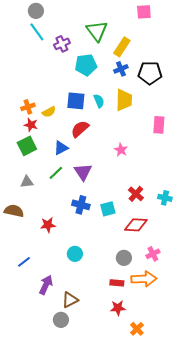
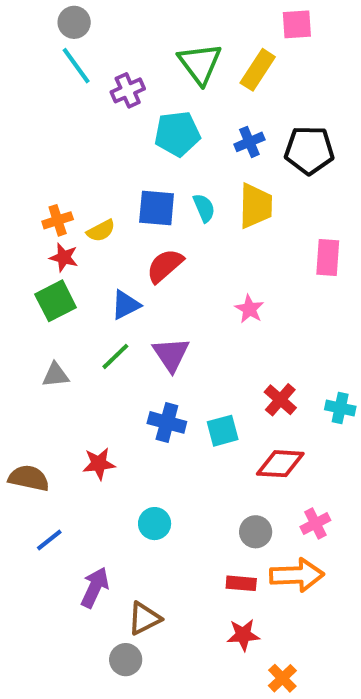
yellow rectangle: (122, 47) -> (258, 70), moved
brown semicircle: (14, 211) -> (29, 478), moved

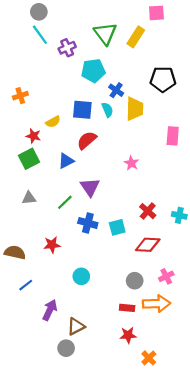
blue cross: (249, 142) -> (116, 90), moved, turned -32
orange cross: (58, 220) -> (20, 96), moved
green line: (115, 356) -> (65, 202), moved

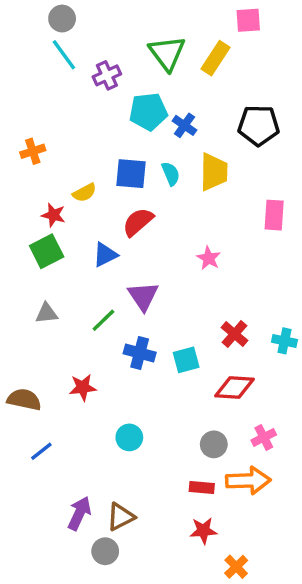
blue cross: (116, 90) -> (184, 125), moved
purple arrow: (50, 310) -> (79, 513), moved

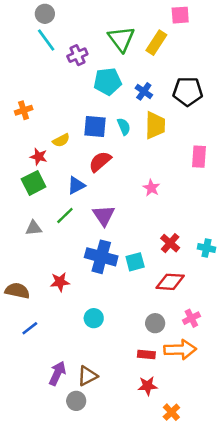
blue cross: (184, 125) -> (144, 91), moved
green line: (103, 320) -> (65, 215), moved
blue cross: (140, 353) -> (101, 257), size x1.4

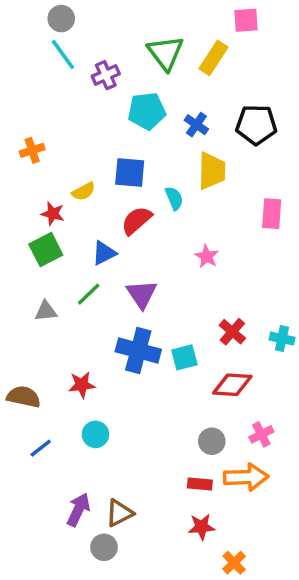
cyan semicircle: (124, 127) -> (174, 198), moved
cyan circle: (94, 318) -> (95, 434), moved

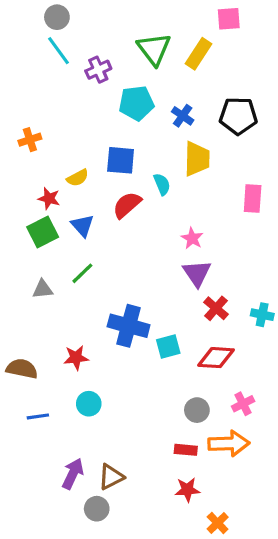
blue triangle: (104, 253) -> (82, 226), moved, turned -45
purple triangle: (142, 294) -> (197, 273), moved
cyan square: (184, 357) -> (168, 346), moved
blue line: (41, 448) -> (38, 416), turned 30

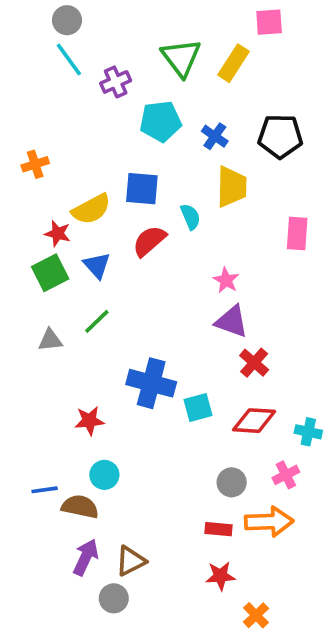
yellow semicircle: (78, 178) -> (91, 209), size x1.5
purple triangle: (197, 273) -> (232, 321), turned -36
cyan cross: (262, 315) -> (308, 432), moved
brown semicircle: (22, 369) -> (80, 507), moved

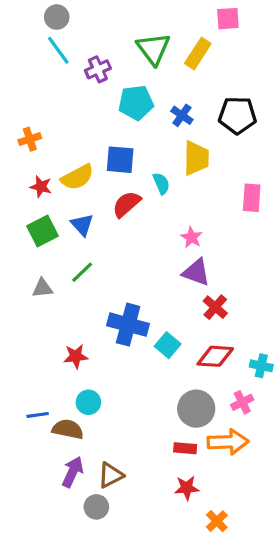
red star: (58, 233) -> (41, 187), moved
cyan square: (198, 408) -> (168, 345), turned -35
gray circle: (232, 482) -> (196, 409), size x1.5

